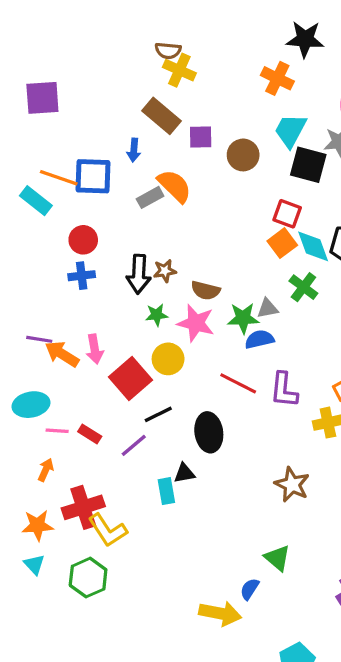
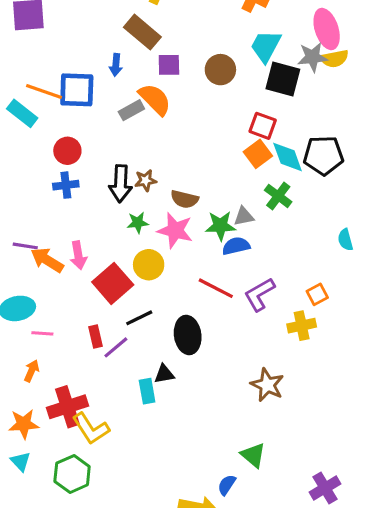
purple square: (201, 137) -> (169, 65), moved
purple L-shape: (284, 390) -> (259, 294), turned 54
red rectangle: (90, 434) -> (96, 337), moved, turned 45

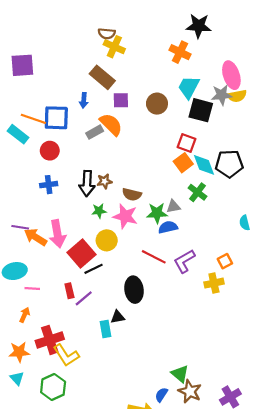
red circle: (67, 151) -> (50, 151), moved
pink arrow: (78, 255) -> (57, 234), size x1.4
black line: (139, 318) -> (94, 269), moved
brown star: (267, 385) -> (190, 391), moved

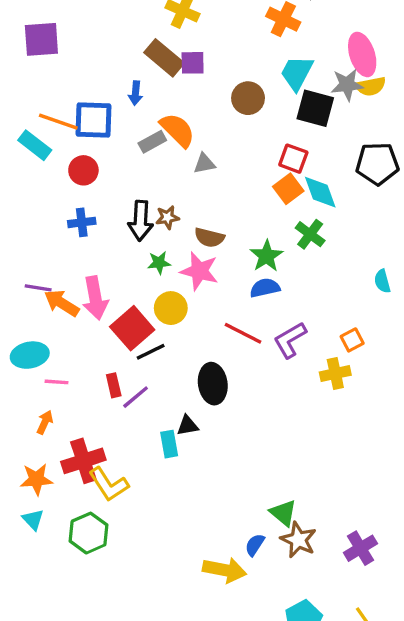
purple square: (121, 100) -> (193, 63), moved
black pentagon: (229, 164) -> (377, 164), moved
gray triangle: (173, 206) -> (204, 164), moved
green star: (157, 213) -> (266, 256), moved, turned -30

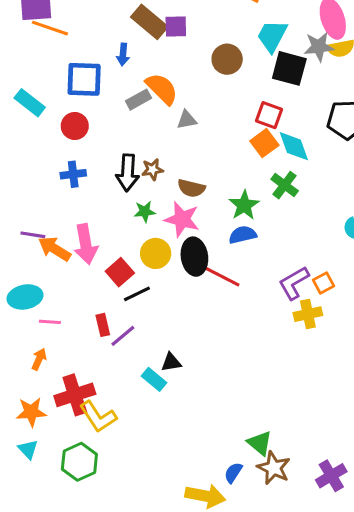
orange line: (58, 122) -> (50, 28), moved
red square: (132, 328) -> (120, 272), size x0.7
purple L-shape: (290, 340) -> (294, 283), moved
black ellipse: (213, 384) -> (194, 257), moved
cyan rectangle: (169, 444) -> (154, 379), turned -40

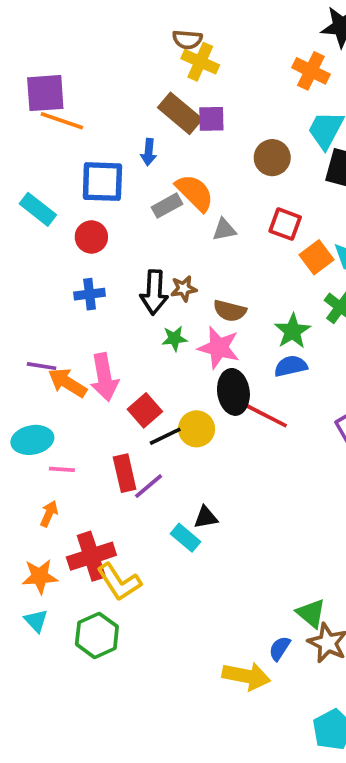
red square: (269, 115) -> (285, 224), moved
yellow circle: (156, 253) -> (197, 429), moved
red rectangle: (103, 325) -> (125, 473), size x1.4

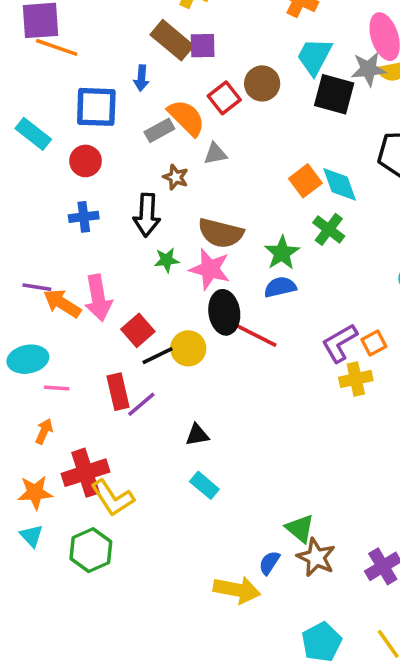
red square: (285, 224) -> (224, 98), moved, turned 32
brown star: (184, 289) -> (176, 177), moved, turned 30
brown semicircle: (230, 311) -> (221, 233), size x1.4
cyan rectangle: (185, 538) -> (204, 485), moved

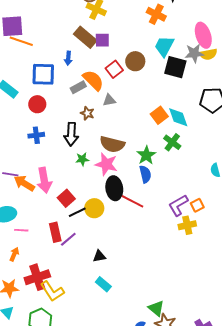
blue semicircle: (280, 287) -> (145, 174), turned 90

